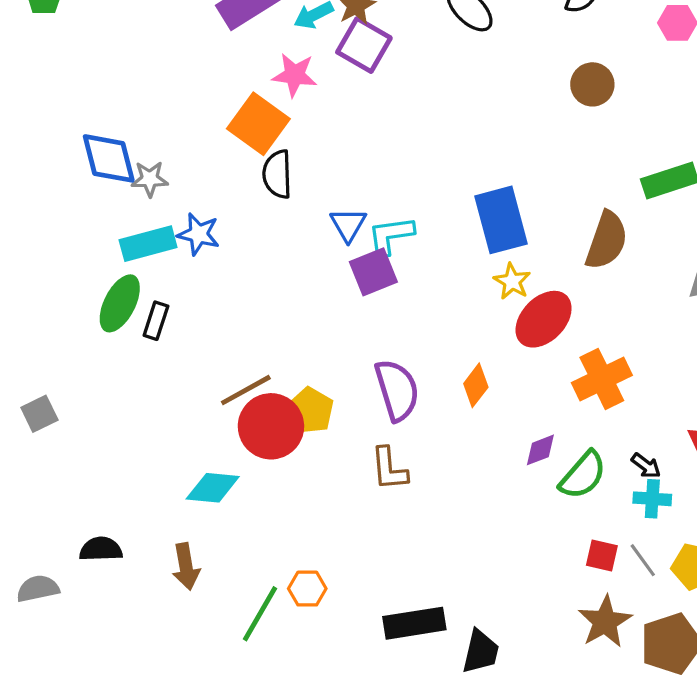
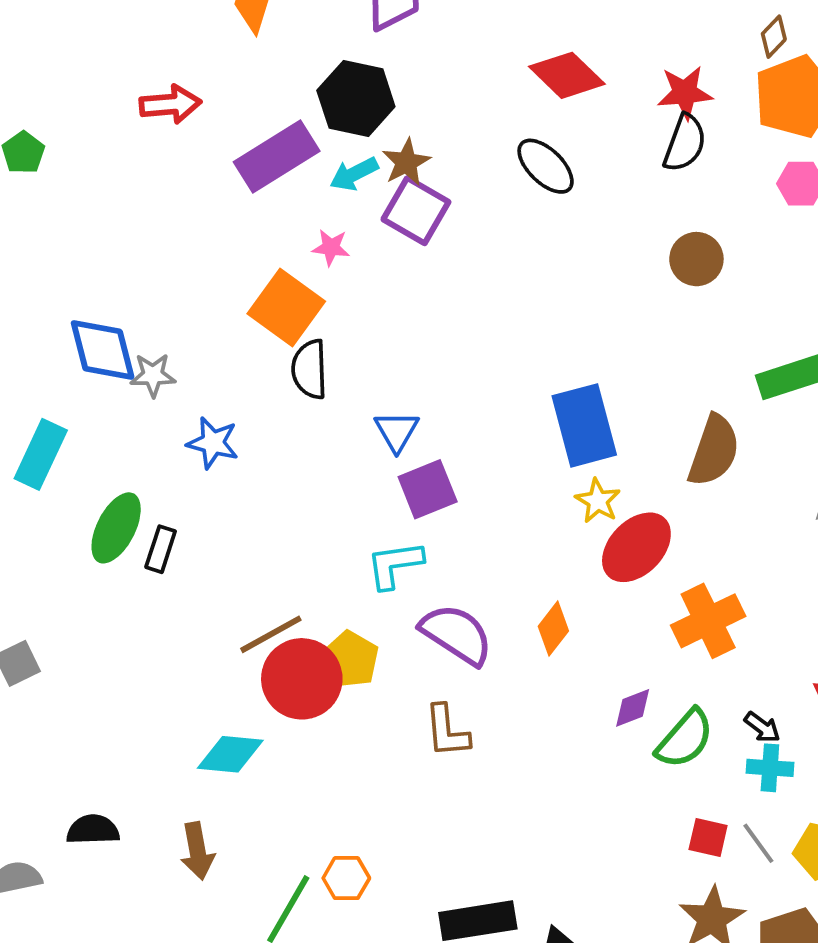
pink star: (295, 75) -> (331, 247), size x0.7
cyan L-shape: (391, 236) -> (395, 565), moved
cyan rectangle: (148, 244) -> (41, 454), moved, turned -50
purple semicircle: (397, 390) -> (457, 634), turned -40

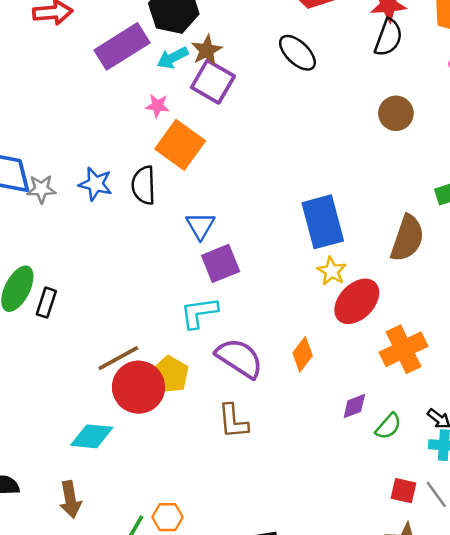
orange square: (286, 307) -> (180, 145), moved
blue star: (213, 443) -> (96, 184), moved
green semicircle: (685, 739) -> (388, 426), size x0.7

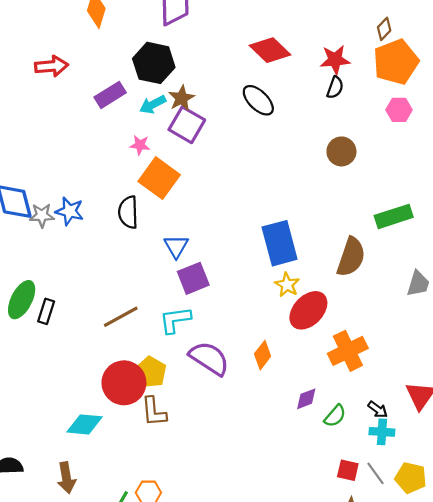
black semicircle: (388, 38) -> (335, 87), size x0.7
purple rectangle: (122, 46) -> (110, 95), size x0.7
blue star: (96, 184) -> (70, 211), moved
brown line: (118, 358) -> (121, 317), moved
brown L-shape: (233, 421) -> (154, 412), moved

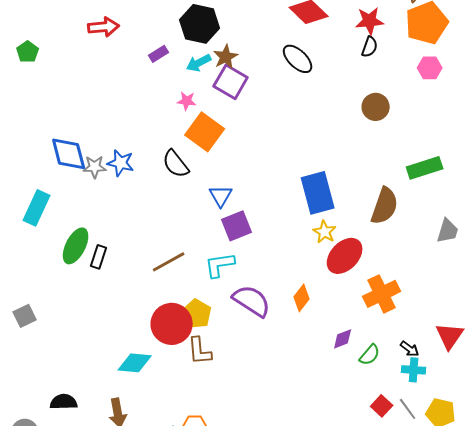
purple rectangle: (110, 95) -> (159, 54), size x0.7
black semicircle: (128, 212) -> (176, 164), turned -36
red square: (348, 470) -> (382, 406), turned 30

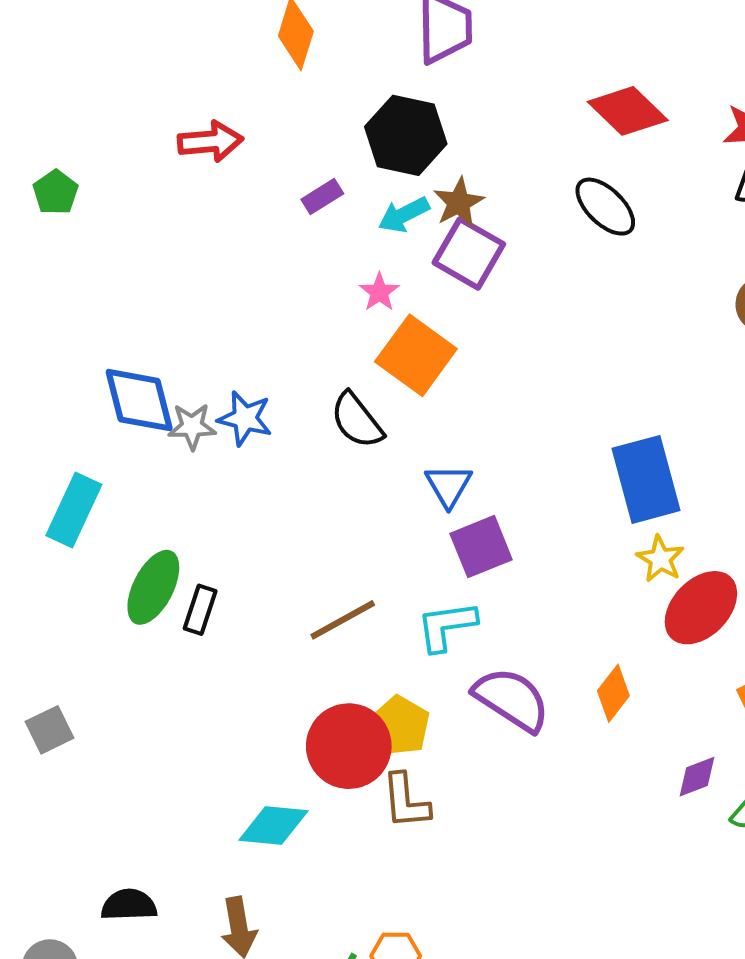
pink star: (187, 101) -> (379, 292), turned 30

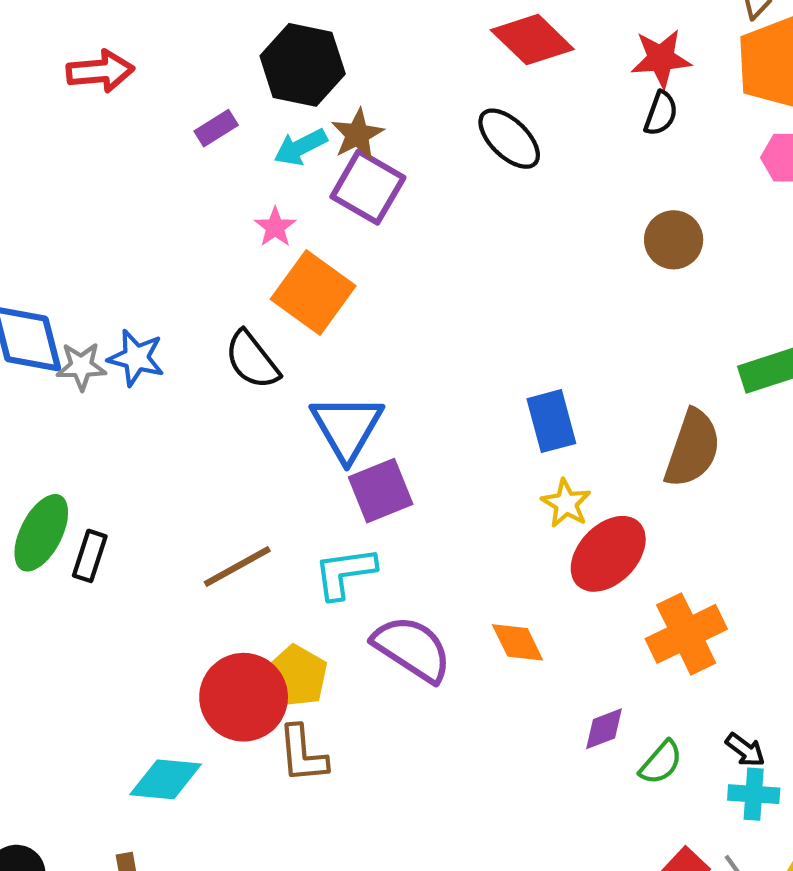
blue rectangle: (646, 479) -> (551, 421), size x0.7
blue triangle: (449, 486) -> (347, 427), size x1.5
orange diamond: (613, 693) -> (518, 642), turned -64

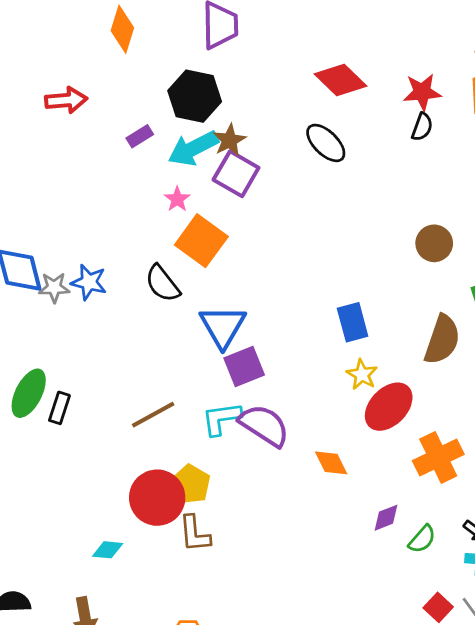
cyan arrow: (300, 147) -> (193, 148), size x1.5
brown circle: (674, 240) -> (434, 243), moved
purple semicircle: (412, 649) -> (264, 425), moved
cyan diamond: (166, 779) -> (108, 550), size x0.7

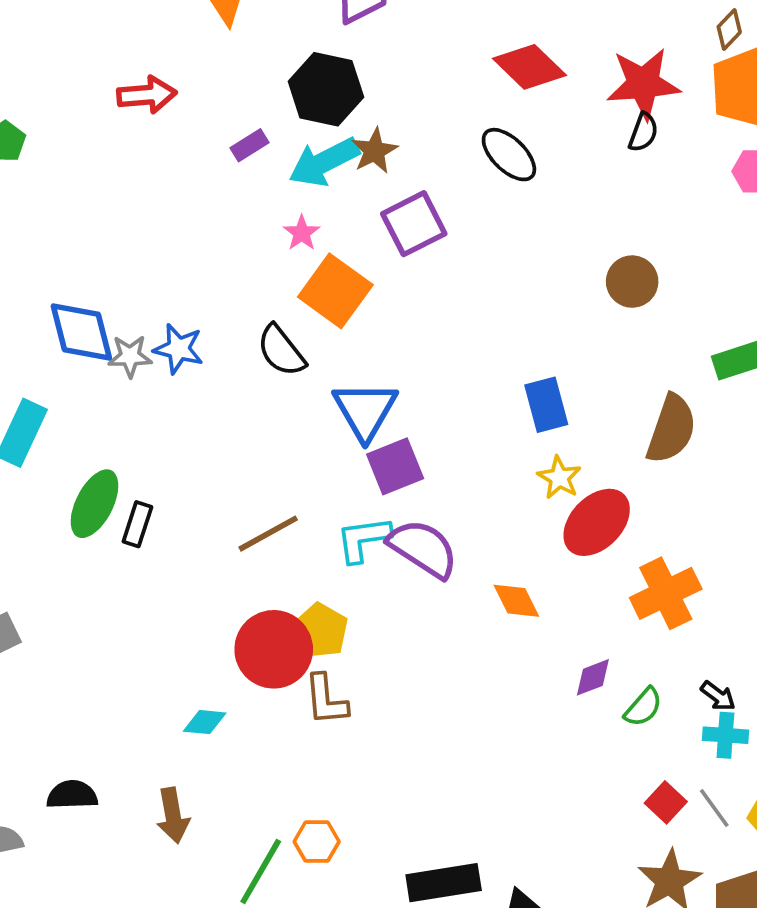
red star: (422, 92) -> (643, 84), size x1.4
purple square: (236, 174) -> (414, 224), moved, turned 33
brown circle: (434, 243) -> (632, 282), moved

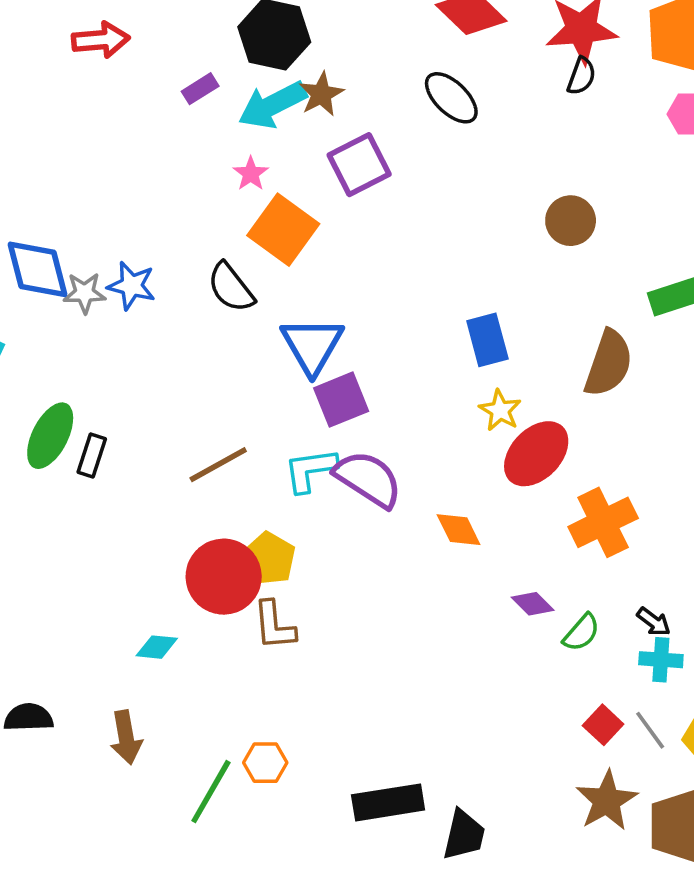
purple diamond: (593, 677) -> (533, 604), turned 66

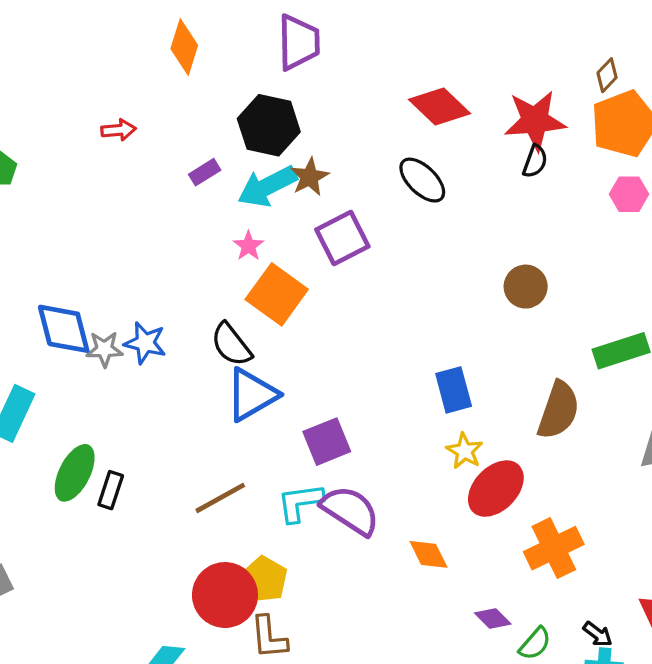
red arrow: (101, 40) -> (119, 130), size x0.7
blue triangle: (312, 345) -> (252, 395), moved, turned 30

